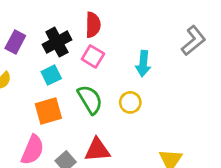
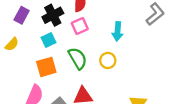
pink square: (93, 56) -> (80, 26), turned 35

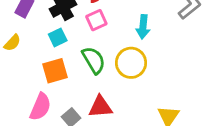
yellow circle: (108, 60) -> (131, 63), size x1.5

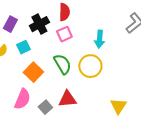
cyan square: (58, 37) -> (23, 47), moved
orange square: (55, 71) -> (33, 72), turned -30

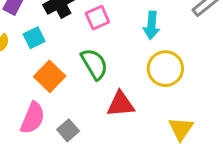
yellow circle: (90, 66) -> (165, 69), moved
red triangle: (67, 99) -> (121, 104), moved

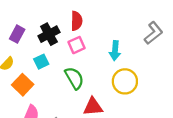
cyan square: (34, 38) -> (41, 62), moved
orange square: (50, 76) -> (23, 85), moved

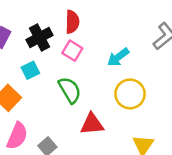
pink square: (76, 45) -> (72, 51), turned -35
cyan arrow: (115, 51) -> (118, 57), turned 48

